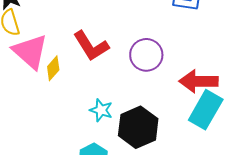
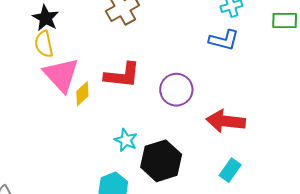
red L-shape: (91, 46) -> (122, 75), turned -57
cyan rectangle: (206, 110) -> (230, 170), moved, size x0.6

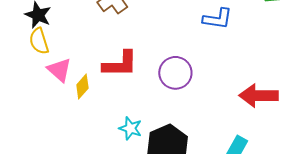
pink triangle: (61, 75) -> (59, 70), size x0.7
red arrow: (226, 121) -> (259, 96), moved

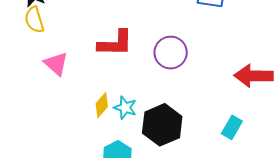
pink triangle: (59, 70) -> (56, 64), moved
yellow diamond: (82, 86) -> (102, 105), moved

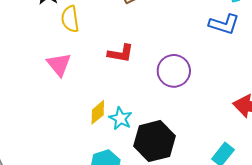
yellow semicircle: (34, 20) -> (70, 19), moved
red L-shape: (115, 43) -> (121, 53), size x0.7

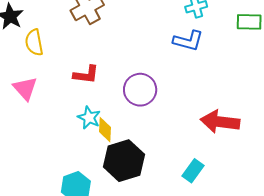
yellow diamond: (98, 112) -> (105, 130), moved, turned -45
cyan star: (121, 118) -> (89, 118), moved

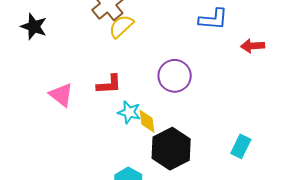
yellow semicircle: (34, 42) -> (121, 26), moved, turned 68
red L-shape: (86, 75) -> (109, 84), moved
red arrow: (220, 122) -> (253, 46), moved, size x0.6

